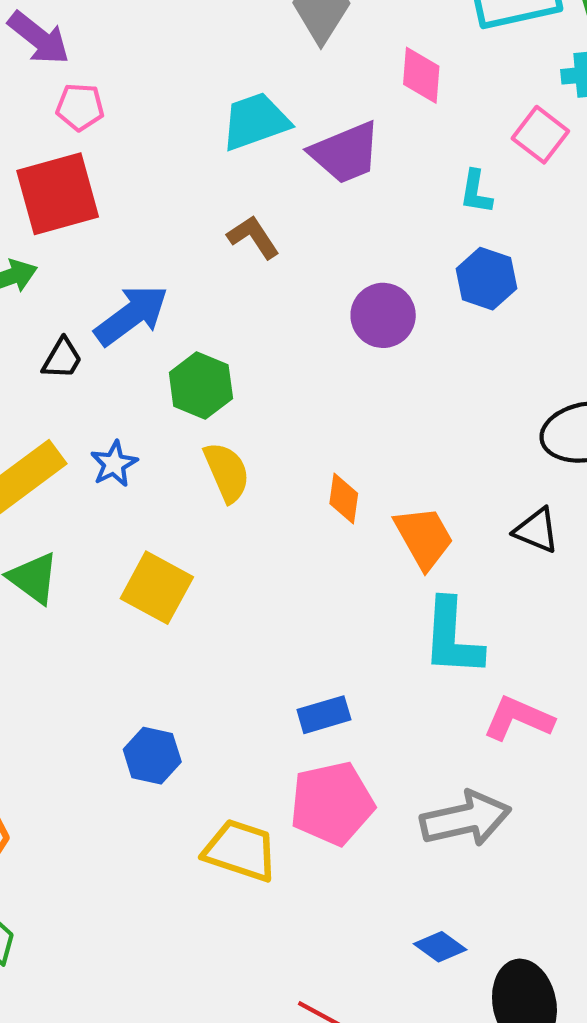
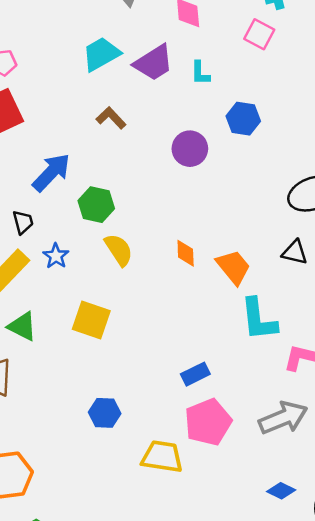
cyan L-shape: (476, 192) -> (200, 73), moved
black trapezoid: (62, 359) -> (23, 222), moved, turned -35

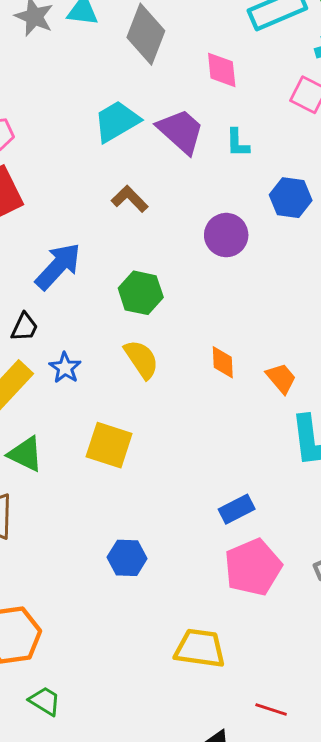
purple trapezoid: (154, 63) -> (181, 131), turned -105
green hexagon: (96, 205) -> (141, 293), moved
black trapezoid: (23, 222) -> (24, 327), turned 40
orange trapezoid: (233, 267) -> (281, 378), size x0.7
yellow trapezoid: (162, 457) -> (200, 648), moved

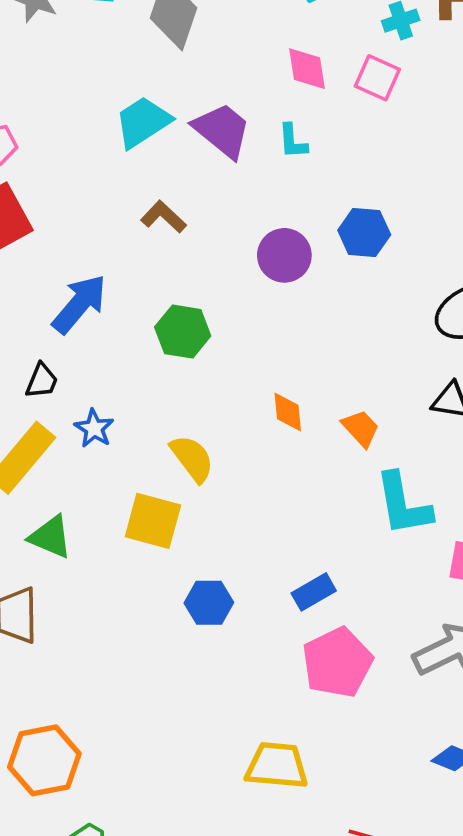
pink diamond: (222, 70) -> (307, 69), moved
blue hexagon: (291, 198) -> (364, 233), moved
yellow semicircle: (141, 359) -> (192, 458), moved
blue hexagon: (127, 558) -> (209, 603), moved

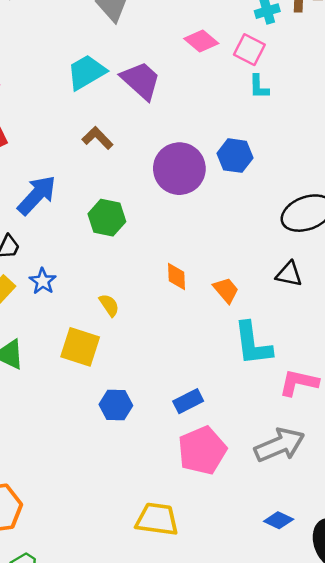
pink diamond: (307, 69) -> (201, 41), turned -44
cyan L-shape: (293, 141) -> (259, 87), moved
purple circle: (284, 255) -> (179, 169), size x1.4
yellow semicircle: (192, 458) -> (109, 305), size x0.7

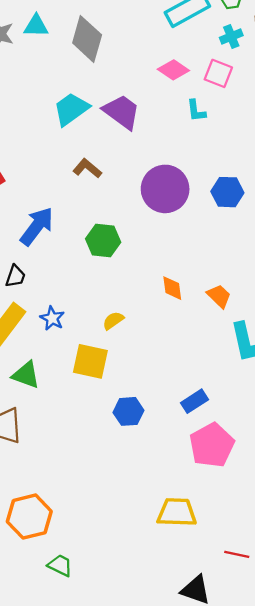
cyan L-shape: (259, 87) -> (196, 111), moved
blue hexagon: (235, 156) -> (227, 192), moved
blue star: (43, 281) -> (52, 318), moved
yellow semicircle: (109, 305) -> (113, 321), turned -85

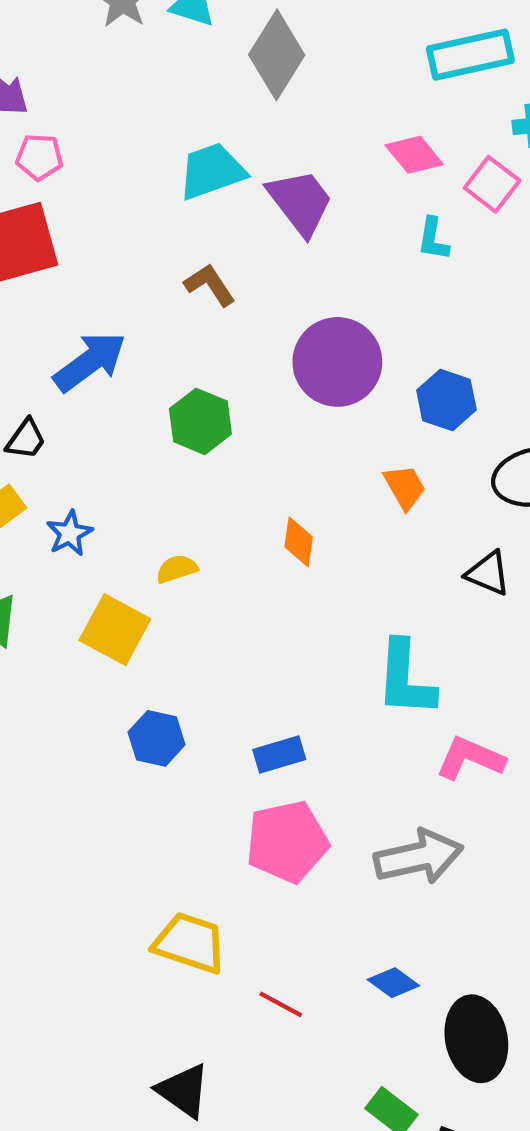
orange trapezoid: (219, 296) -> (405, 487), moved
red line: (237, 554) -> (281, 1004), moved

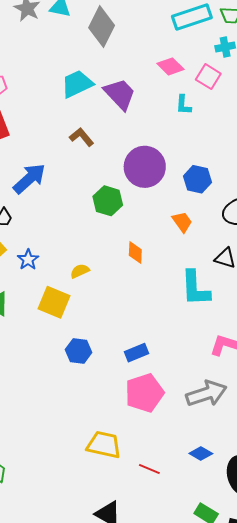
green hexagon: (200, 421) -> (108, 201), moved
cyan L-shape: (405, 679) -> (195, 288), moved

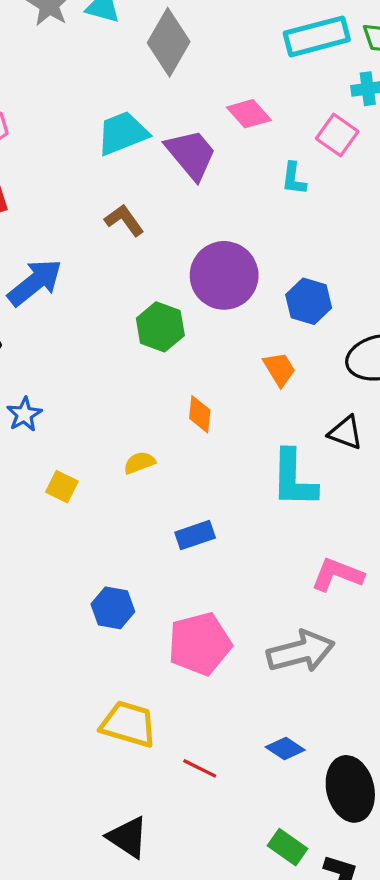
pink diamond: (171, 66) -> (249, 114), moved
yellow semicircle: (80, 271) -> (139, 463), moved
yellow square: (54, 302) -> (62, 487), size x0.6
blue hexagon: (79, 351) -> (113, 608), moved
blue rectangle: (137, 353) -> (195, 535), moved

